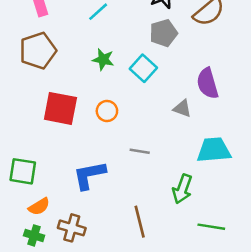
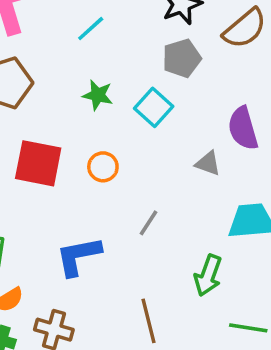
gray line: (140, 151) -> (148, 223), turned -66

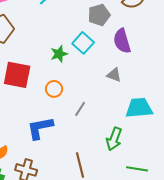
green star: (98, 95) -> (59, 54), moved, turned -30
purple semicircle: (243, 128) -> (122, 41), moved
orange circle: (103, 167) -> (54, 89), moved

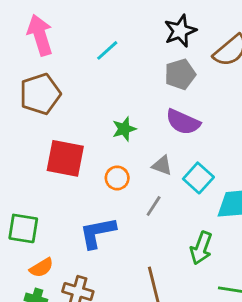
purple semicircle: (122, 41) -> (183, 122), moved, turned -50
cyan square: (83, 43) -> (198, 178), moved
gray triangle: (114, 75) -> (162, 165), moved

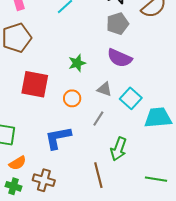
green arrow: (201, 248) -> (119, 149), moved

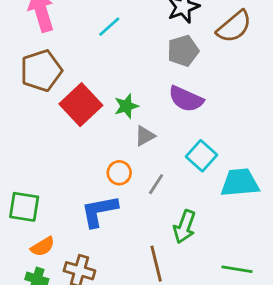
red square: (35, 84) -> (81, 105), moved, turned 36
gray triangle: (104, 89) -> (145, 136), moved, turned -49
orange circle: (72, 98) -> (119, 173), moved

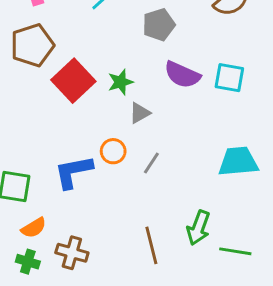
gray pentagon: (183, 51) -> (159, 25), moved
cyan square: (202, 156) -> (229, 78), moved, turned -32
blue L-shape: (99, 211) -> (73, 172), moved
green arrow: (184, 227) -> (198, 228), moved

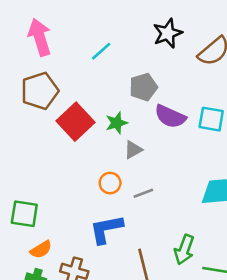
gray pentagon: (159, 25) -> (143, 87), moved
gray line: (151, 163) -> (143, 193), turned 36
blue L-shape: (73, 172) -> (106, 229), moved

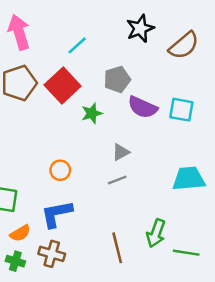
red square: (76, 122) -> (63, 85), moved
gray triangle: (133, 150) -> (121, 152), moved
orange circle: (110, 183) -> (60, 170), moved
blue L-shape: (106, 229) -> (57, 214), moved

